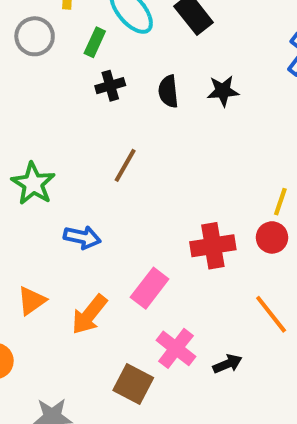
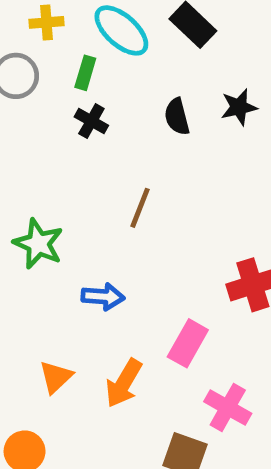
black cross: (110, 86) -> (91, 121), moved, turned -36

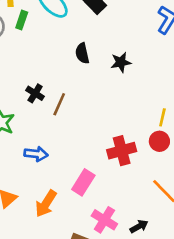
green rectangle: (85, 73) -> (22, 20), moved
black star: (239, 107) -> (121, 62), moved
black cross: (91, 121) -> (35, 93), moved

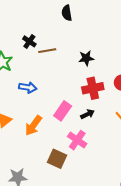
black star: (121, 62) -> (86, 58), moved
brown line: (59, 104) -> (47, 51), turned 54
black arrow: (139, 226) -> (87, 114), moved

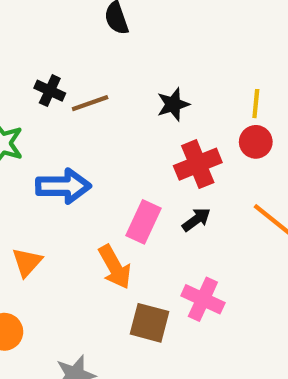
blue arrow: (28, 87) -> (63, 186), size x1.4
orange arrow: (33, 126) -> (115, 267), moved, turned -55
pink cross: (77, 140) -> (203, 299), moved

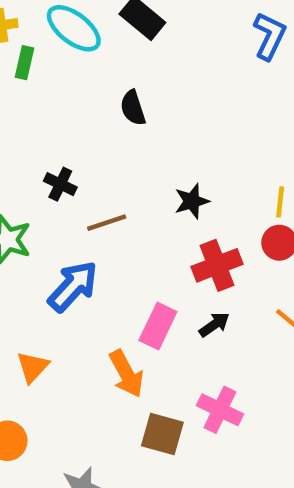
brown line: (90, 103) -> (107, 223), moved
blue arrow: (63, 186) -> (73, 286), turned -48

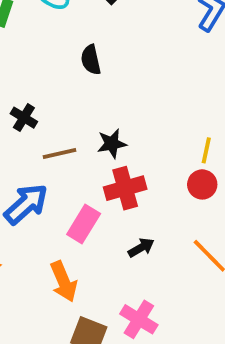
black star: (192, 201) -> (112, 144), moved
red cross: (217, 265) -> (125, 188), moved
pink rectangle: (158, 326) -> (84, 224), moved

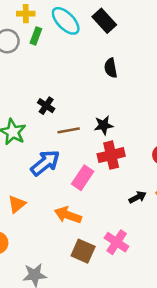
black semicircle: (91, 60) -> (111, 68), moved
black arrow: (141, 248) -> (138, 197), moved
orange arrow: (64, 281) -> (68, 215), turned 130

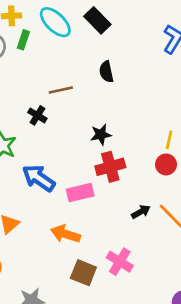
brown line: (69, 130) -> (61, 90), moved
blue arrow: (45, 163) -> (39, 178), turned -104
pink rectangle: (83, 178) -> (80, 193), turned 45

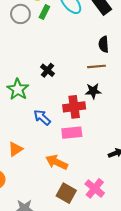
brown line: (61, 90) -> (96, 66), moved
red cross: (110, 167) -> (74, 107), moved
blue arrow: (39, 178) -> (42, 117), size x0.7

